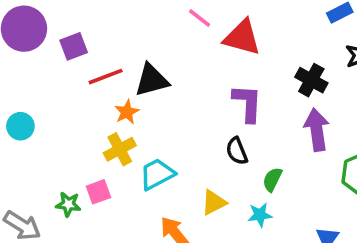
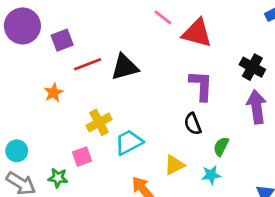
orange star: (127, 112) -> (54, 93), moved
cyan circle: (20, 126) -> (17, 151), moved
green star: (68, 204) -> (58, 178), moved

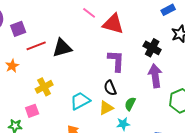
cyan trapezoid: (129, 142) -> (80, 101), moved
yellow triangle: (174, 165) -> (106, 108), moved

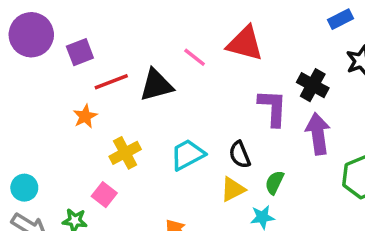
pink line: (89, 13) -> (195, 57), moved
purple L-shape: (116, 61) -> (273, 108), moved
orange star: (12, 66) -> (85, 116), moved
cyan trapezoid: (80, 101) -> (188, 155), moved
pink square: (32, 111) -> (104, 195), turned -32

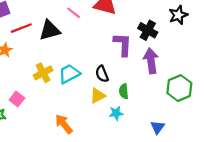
yellow cross: (125, 153) -> (43, 73), moved
green semicircle: (274, 182) -> (124, 91), turned -32

